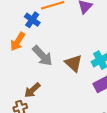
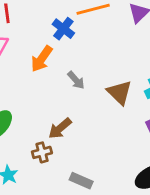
gray arrow: (42, 56) -> (76, 80), size x0.6

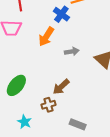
gray arrow: (76, 80) -> (72, 51), turned -56

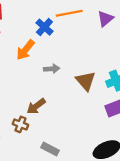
brown cross: (48, 105) -> (20, 124), turned 32

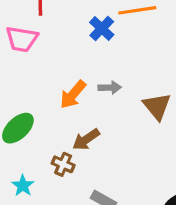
orange arrow: (25, 50) -> (73, 95), moved

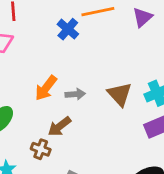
gray arrow: (110, 88) -> (75, 94), moved

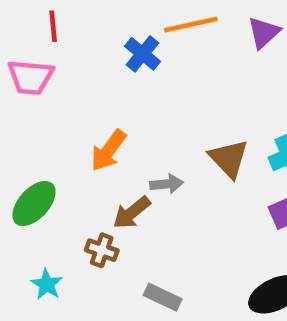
gray arrow: (75, 94) -> (167, 184), moved

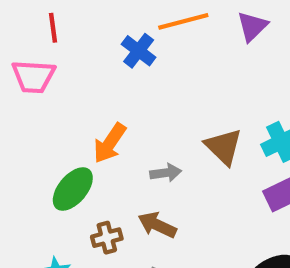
green ellipse: (34, 204) -> (73, 189), moved
brown arrow: (132, 213) -> (157, 225), moved, turned 66
brown cross: (102, 250) -> (107, 238), turned -32

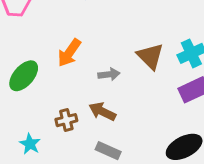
green ellipse: (73, 189) -> (24, 76), moved

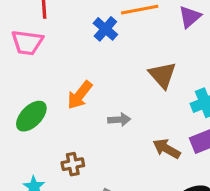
brown triangle: (150, 56) -> (162, 75), moved
brown arrow: (102, 111) -> (167, 149), moved

